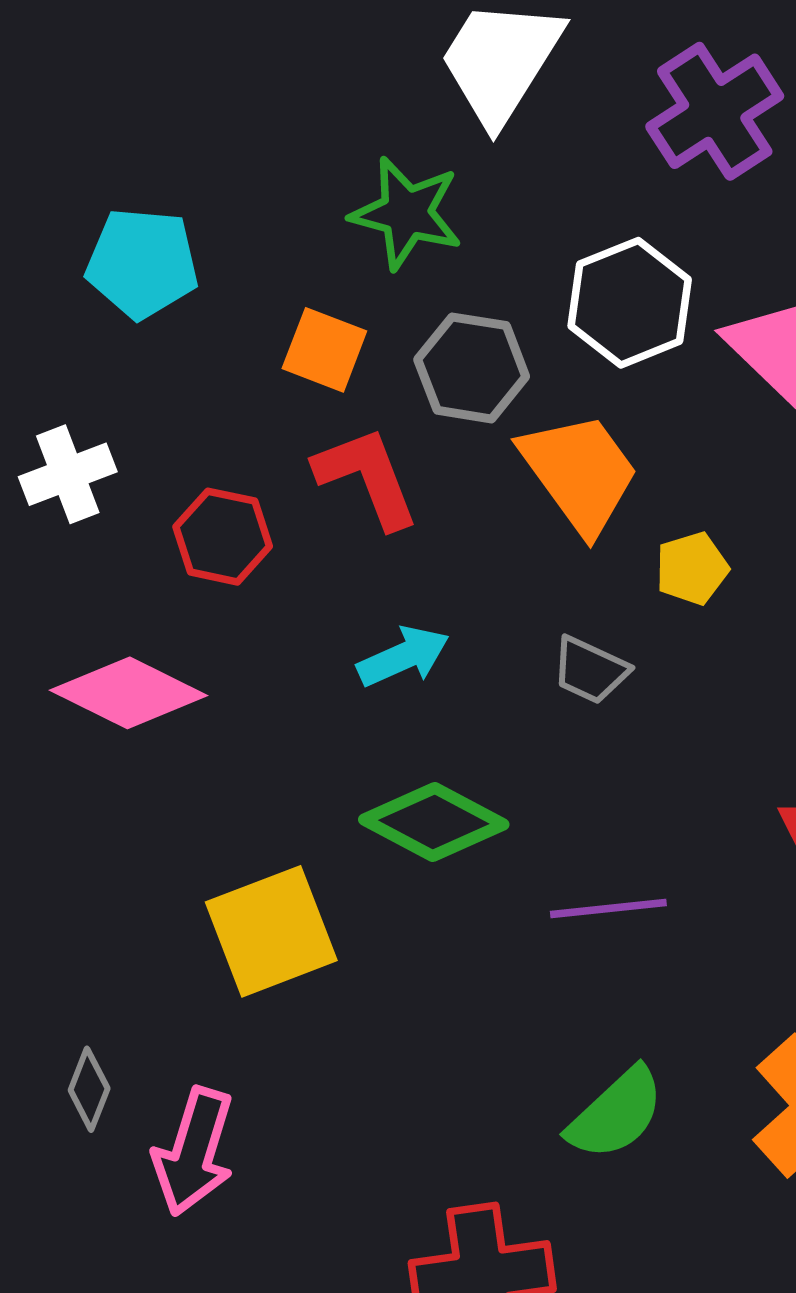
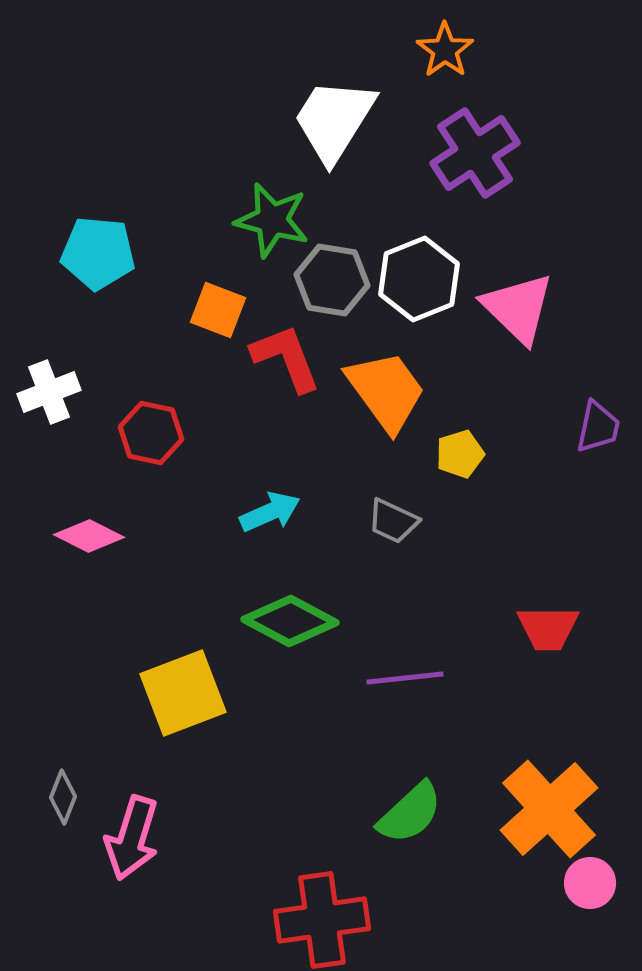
gray hexagon: (472, 368) -> (332, 280), moved
red L-shape: (367, 477) -> (286, 358), moved
pink diamond: (129, 693) -> (89, 536), size x0.7

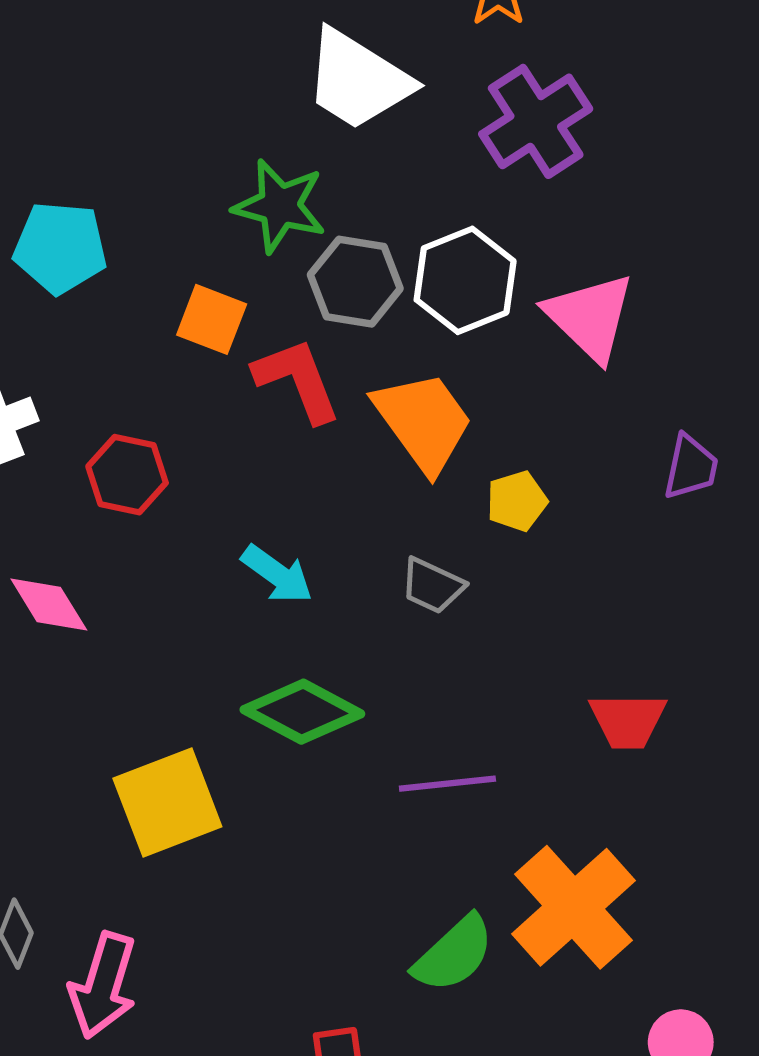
white trapezoid: (334, 120) -> (358, 80), turned -90
cyan arrow: (270, 512) -> (277, 574), turned 60
pink diamond: (89, 536) -> (49, 605), turned 32
orange cross: (549, 809) -> (574, 907), moved

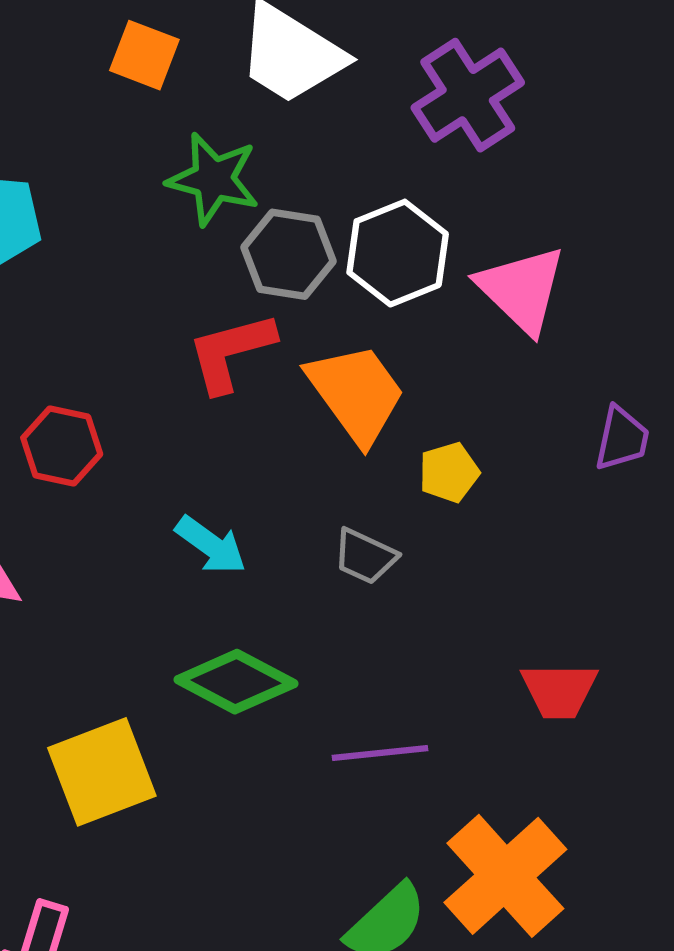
orange square: (212, 319) -> (144, 55), moved
red L-shape: (297, 380) -> (231, 352), turned -84

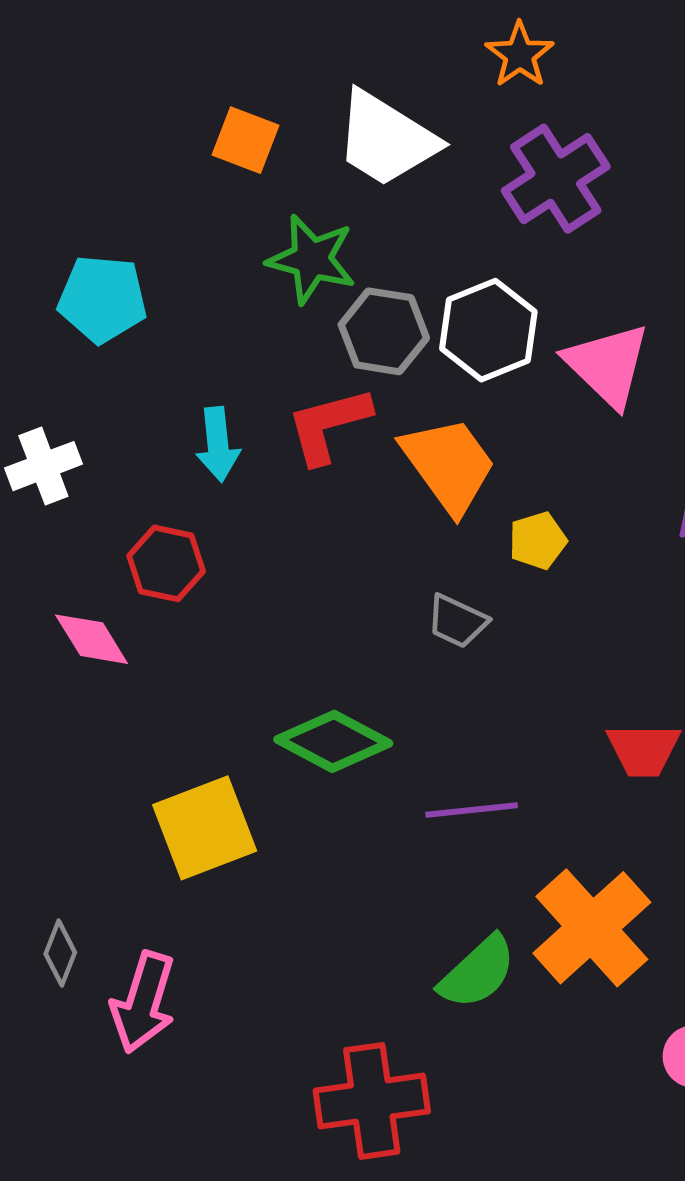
red hexagon: (62, 446) -> (166, 563), moved
cyan arrow: (211, 545) -> (218, 444), moved, turned 48

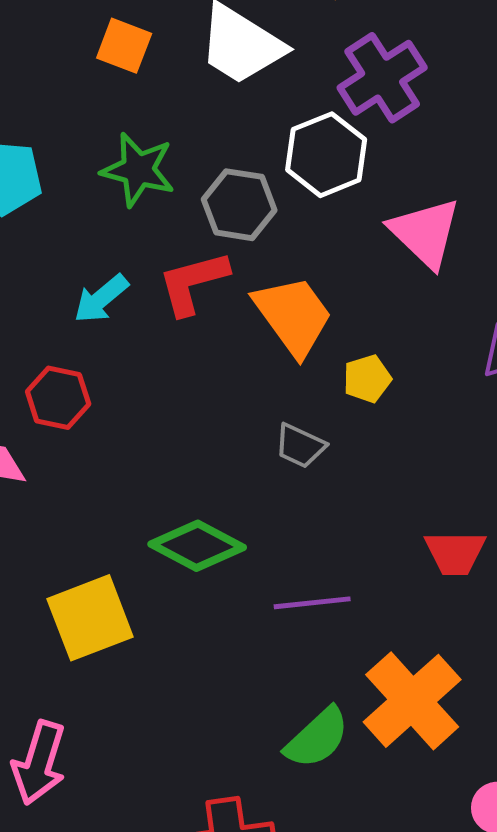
green star: (312, 259) -> (138, 170), moved
white hexagon: (488, 330) -> (326, 155), moved
cyan arrow: (218, 444) -> (101, 299), turned 56

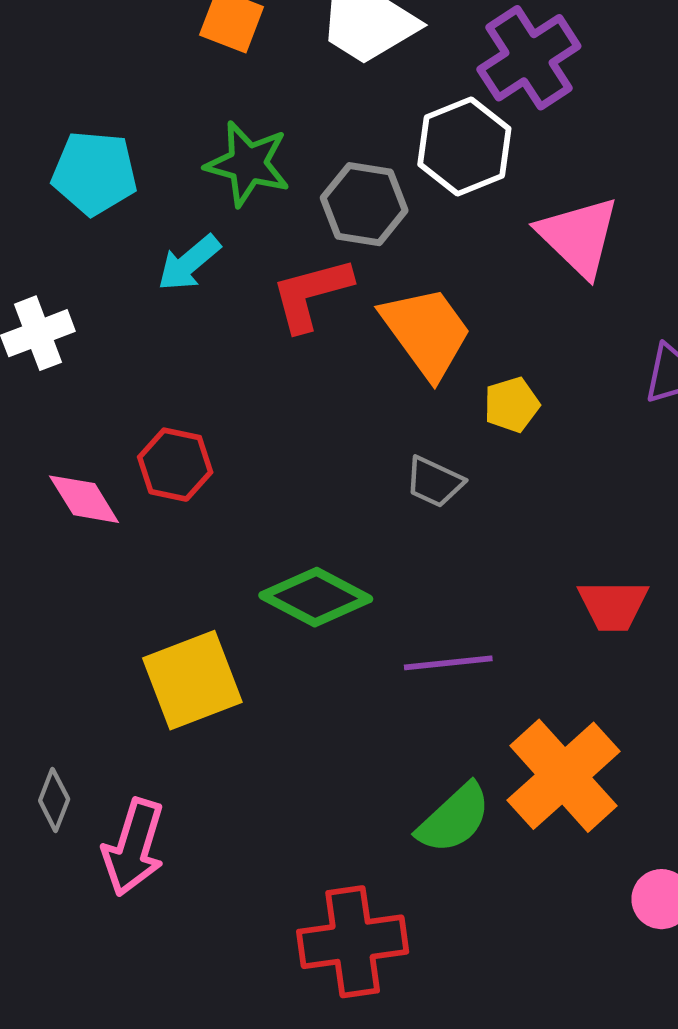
cyan arrow: (101, 299) -> (189, 263), moved
red hexagon: (58, 398) -> (175, 465), moved

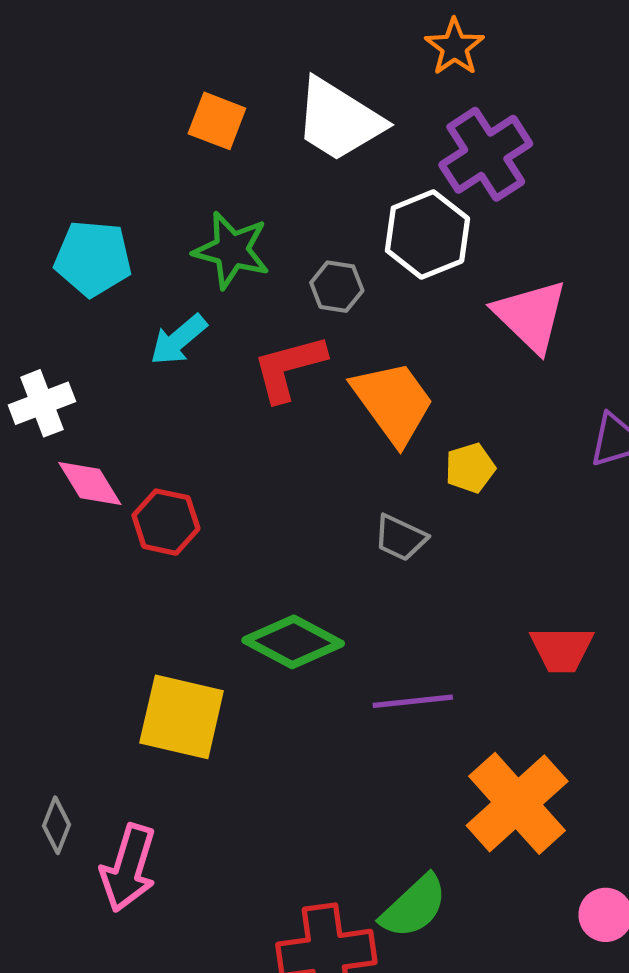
gray hexagon: (364, 204) -> (337, 287), size x0.7
pink diamond: (84, 499) -> (90, 483), moved
yellow square: (192, 680) -> (182, 717), turned 34
green semicircle: (454, 818) -> (414, 907), moved

